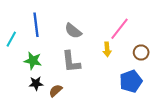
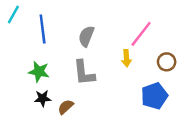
gray semicircle: (73, 31) -> (86, 36), turned 72
cyan line: (11, 39) -> (13, 14), moved

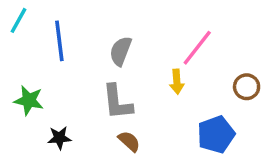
brown circle: (167, 62) -> (247, 87), moved
green star: (39, 72) -> (29, 100), moved
brown semicircle: (66, 107) -> (129, 141), moved, turned 84

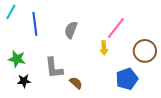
brown circle: (247, 87) -> (145, 51), size x1.5
gray L-shape: (117, 102) -> (54, 68), moved
black star: (59, 138) -> (24, 81), moved

